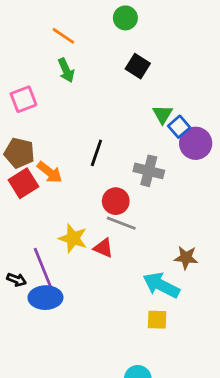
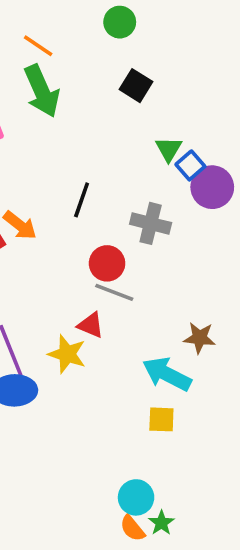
green arrow: (66, 70) -> (42, 91), size x1.6
yellow star: (73, 238) -> (67, 354), moved

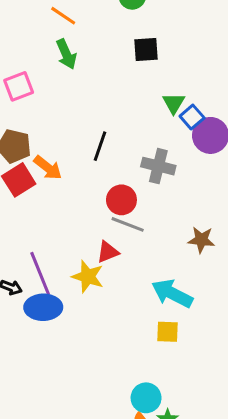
black square: (136, 86) -> (146, 49), turned -36
green arrow: (42, 91) -> (66, 54), size x0.7
red triangle: (91, 325) -> (108, 252), turned -45
brown star: (200, 338) -> (201, 240), moved

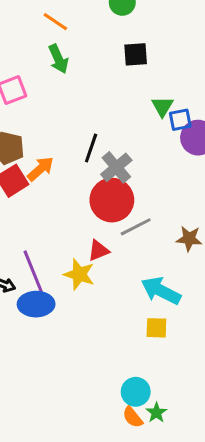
blue square: (192, 117) -> (180, 120), turned 30
gray cross: (158, 166) -> (116, 167), moved, turned 36
orange arrow: (48, 168) -> (41, 169), turned -80
red circle: (121, 200) -> (112, 200), size x1.5
gray line: (128, 224) -> (136, 227), moved, turned -48

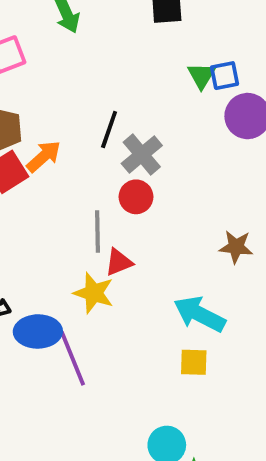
blue square: (180, 120) -> (224, 76), moved
red circle: (112, 200) -> (136, 197), size x0.6
gray line: (136, 227) -> (98, 231), moved, turned -64
purple line: (33, 271) -> (73, 358), moved

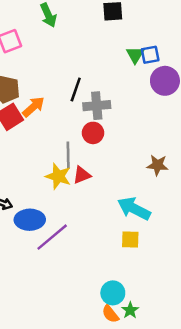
gray cross: (142, 154) -> (97, 106), turned 35
yellow star: (94, 293) -> (58, 176), moved
purple line: (73, 358) -> (52, 237), turned 72

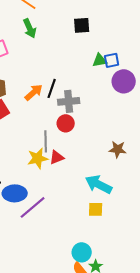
green triangle: (135, 55) -> (100, 60), turned 49
orange arrow: (33, 107) -> (34, 92), moved
yellow star: (58, 176) -> (38, 158), turned -30

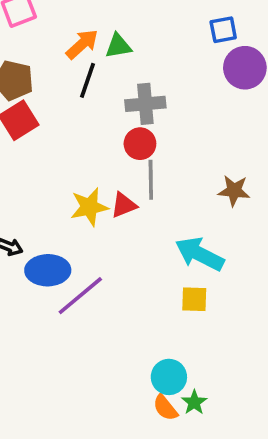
green triangle: (100, 60) -> (118, 46), moved
black line: (52, 88) -> (88, 80), moved
orange arrow: (34, 92) -> (82, 44), moved
gray line: (46, 141) -> (151, 180), moved

